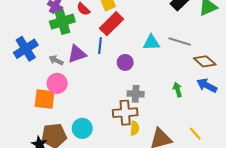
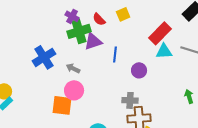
red rectangle: (112, 24) -> (160, 33), moved
purple triangle: (77, 54) -> (93, 41), moved
gray cross: (136, 94) -> (130, 100), moved

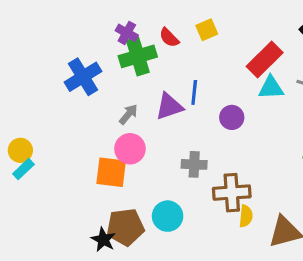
purple triangle: (93, 41) -> (169, 106), moved
blue cross: (44, 57) -> (83, 77), moved
gray arrow: (73, 68) -> (128, 114), turned 104
gray cross: (130, 100) -> (194, 164), moved

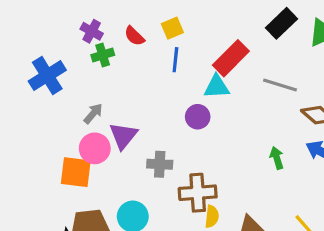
green cross: (138, 56) -> (103, 55), size x0.6
cyan triangle: (271, 88) -> (217, 87), moved
blue line: (194, 92) -> (175, 60), moved
purple triangle: (169, 106) -> (123, 136), moved, turned -32

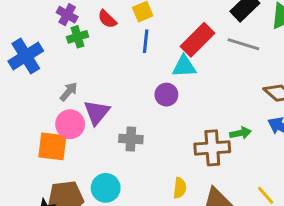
gray line: (280, 85) -> (243, 44), moved
green arrow: (277, 158) -> (240, 133), turned 96
brown cross: (198, 193) -> (212, 148), moved

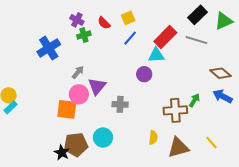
blue line: (146, 41) -> (130, 38), turned 35
green arrow: (240, 133) -> (194, 100), turned -48

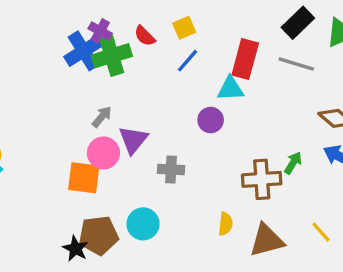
green cross: (84, 35) -> (112, 56), size x1.6
red rectangle: (165, 37) -> (245, 59), turned -30
blue cross: (49, 48) -> (84, 51), moved

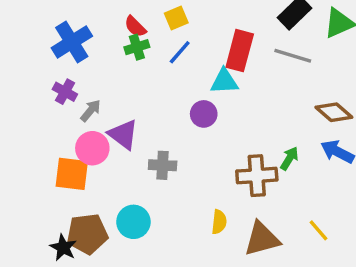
purple cross: (100, 31) -> (65, 92), moved
green cross: (112, 56) -> (137, 47), moved, size x0.6
purple triangle: (133, 140) -> (123, 134), turned -32

